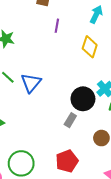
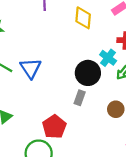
red pentagon: (67, 161) -> (54, 127), moved

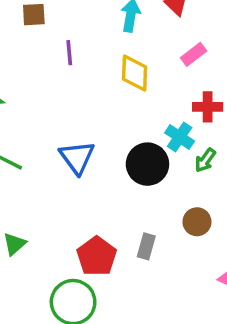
blue triangle: (31, 68) -> (77, 157), moved
gray rectangle: (80, 98) -> (146, 246), moved

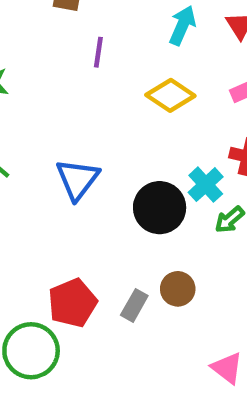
yellow diamond: (135, 73) -> (170, 95), turned -72
brown circle: (197, 222) -> (178, 289), moved

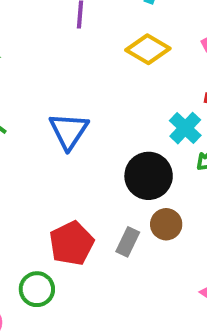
black circle: (160, 208) -> (149, 176), moved
green circle: (31, 351) -> (37, 289), size x0.7

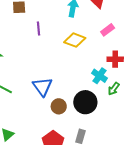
brown circle: (166, 224) -> (59, 106), moved

